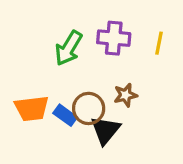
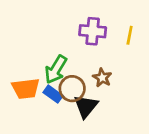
green arrow: (69, 48) -> (56, 69), moved
brown star: (125, 95) -> (102, 78), turned -30

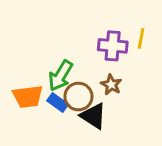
purple cross: (93, 31) -> (113, 46), moved
black triangle: (86, 106) -> (93, 116), turned -36

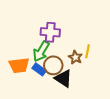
yellow line: (141, 38) -> (87, 51), moved
purple cross: (113, 46) -> (50, 32), moved

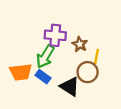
brown star: (75, 57) -> (80, 44), moved
brown circle: (53, 65) -> (88, 72), moved

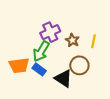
purple cross: (55, 35) -> (50, 32), turned -30
yellow line: (96, 57) -> (94, 41), moved

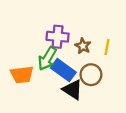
purple cross: (50, 32) -> (58, 37), turned 30
blue rectangle: (39, 69) -> (63, 70), moved, size x1.5

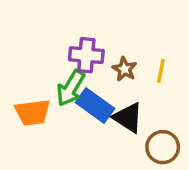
brown circle: (91, 75) -> (163, 147), moved
black triangle: (73, 90) -> (128, 118), moved

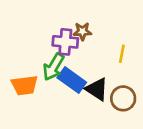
brown star: (124, 69) -> (82, 31), moved, turned -30
brown circle: (163, 147) -> (123, 98), moved

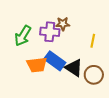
green arrow: (53, 67) -> (23, 36), moved
orange trapezoid: (25, 85) -> (37, 65), moved

